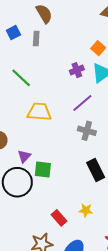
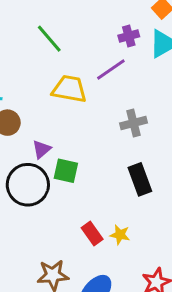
purple line: (82, 103) -> (111, 69), moved
gray cross: (87, 131) -> (134, 123), turned -36
red rectangle: (59, 218) -> (92, 233), moved

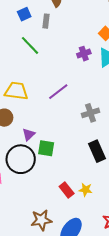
green line: (49, 39) -> (30, 45), moved
purple line: (111, 69) -> (58, 92), moved
yellow trapezoid: (69, 89) -> (16, 91), moved

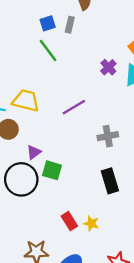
blue square: (24, 14) -> (48, 23), moved
purple cross: (84, 54) -> (108, 67), turned -32

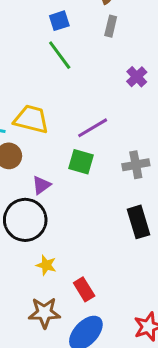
gray rectangle: (70, 25) -> (111, 26), moved
green square: (52, 170) -> (81, 162), moved
red rectangle: (69, 221) -> (84, 289), moved
yellow star: (91, 223) -> (46, 265), moved

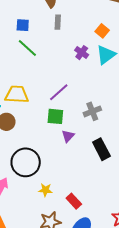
blue square: (59, 21) -> (23, 25), turned 32
purple triangle: (41, 185) -> (68, 136), moved

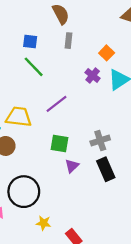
orange square: (102, 31) -> (107, 53), moved
purple line: (59, 92) -> (56, 104), moved
black rectangle: (101, 149) -> (106, 169), moved

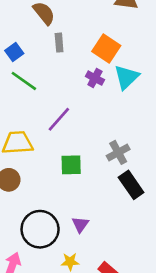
blue square: (30, 41) -> (14, 52), turned -32
orange square: (107, 53) -> (106, 49), size x1.5
purple triangle: (72, 166) -> (80, 224), moved

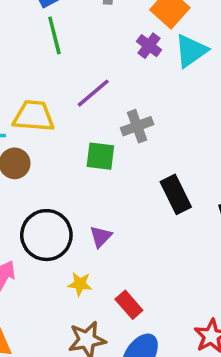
green line: (24, 81) -> (54, 35), turned 32
gray cross: (118, 152) -> (137, 126), moved

